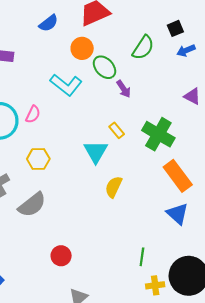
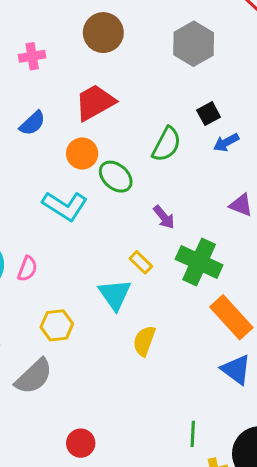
purple arrow: (124, 89) -> (164, 217), moved
pink semicircle: (33, 114) -> (27, 269), moved
yellow hexagon: (38, 159) -> (57, 325), moved

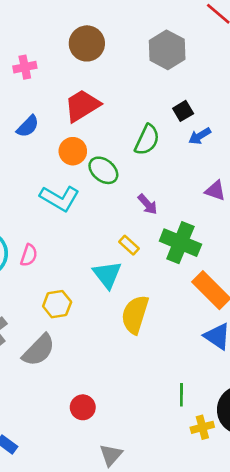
yellow semicircle: (144, 341) -> (135, 314), size x1.4

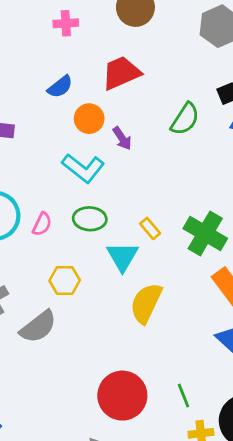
orange circle: (73, 151) -> (89, 119), moved
green ellipse: (103, 170) -> (90, 219), moved, turned -44
purple arrow: (148, 204) -> (122, 138), moved
green line: (181, 395) -> (184, 396), turned -30
red circle: (83, 407) -> (122, 396), moved, size x1.8

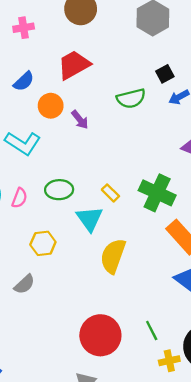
green semicircle: (185, 119) -> (131, 98), turned 48
cyan L-shape: (83, 168) -> (23, 143), moved
gray semicircle: (38, 327) -> (24, 284), size x0.7

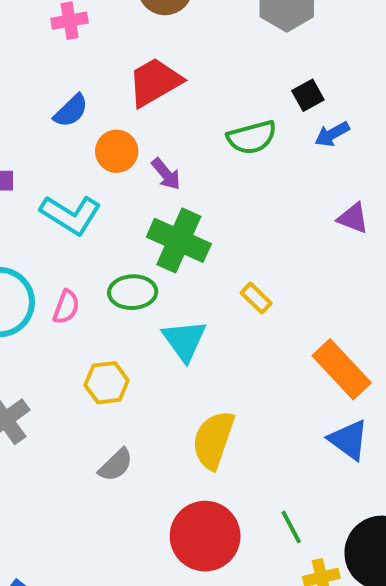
yellow rectangle: (110, 193) -> (256, 298), moved
green cross: (157, 193) -> (179, 240), moved
yellow semicircle: (113, 256) -> (213, 440), moved
gray semicircle: (24, 284) -> (116, 465), moved

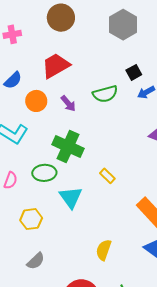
purple arrow: (166, 174) -> (68, 103), moved
yellow semicircle: (213, 440) -> (104, 250), moved, size x0.7

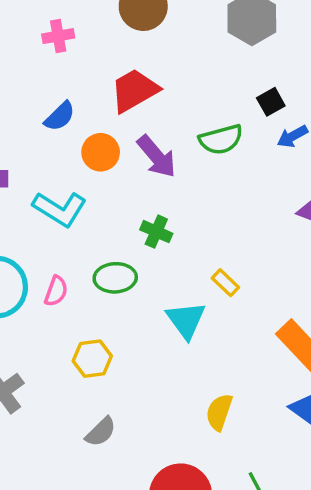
purple arrow: (68, 103) -> (157, 156), size x1.5
green cross: (68, 146) -> (156, 232), size x0.6
cyan triangle: (71, 197) -> (186, 320), moved

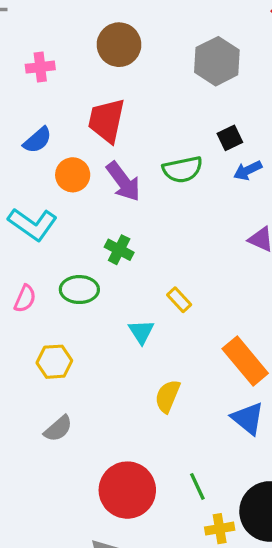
red trapezoid: (134, 90) -> (107, 120), turned -51
cyan triangle: (186, 320) -> (141, 332), size x0.7
yellow semicircle: (219, 412) -> (167, 396), moved

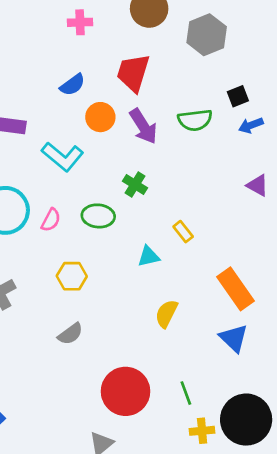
gray hexagon: (217, 61) -> (207, 35), moved
cyan triangle: (141, 332) -> (148, 256), turned 45

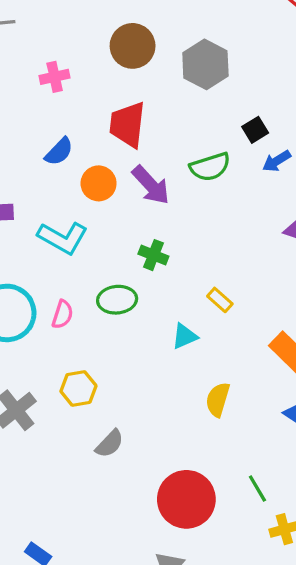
yellow hexagon: (72, 276) -> (78, 388), moved

